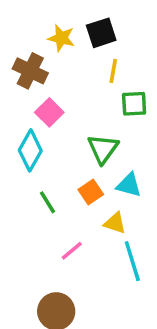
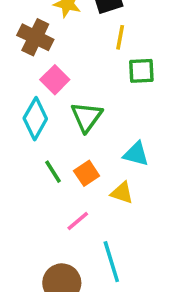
green triangle: (103, 149) -> (87, 117), moved
orange square: (91, 192) -> (87, 173), moved
cyan line: (132, 261) -> (111, 262), moved

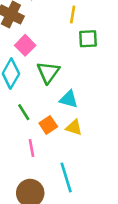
cyan triangle: (136, 154) -> (69, 99), moved
orange square: (87, 173) -> (48, 125), moved
pink line: (78, 221) -> (31, 148), moved, turned -60

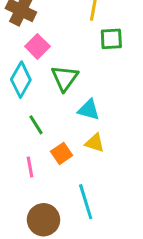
orange square: (48, 125) -> (62, 153), moved
pink line: (31, 148) -> (30, 167), moved

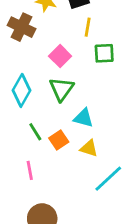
pink square: (37, 46) -> (60, 56), moved
orange square: (62, 153) -> (59, 140), moved
cyan line: (86, 202) -> (108, 179), moved, turned 64

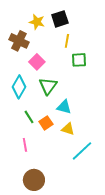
pink square: (60, 56) -> (37, 62), moved

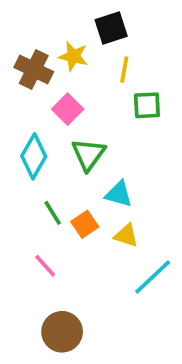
yellow star: (37, 22) -> (73, 56), moved
pink line: (25, 145) -> (45, 266), turned -32

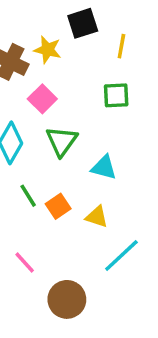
yellow line: (124, 69) -> (121, 46), moved
cyan triangle: (119, 194) -> (104, 168), moved
pink line: (45, 266) -> (25, 262), moved
brown circle: (62, 332) -> (67, 299), moved

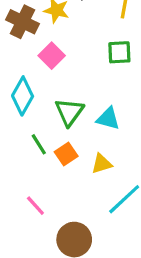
green triangle: (62, 141) -> (69, 112), moved
yellow triangle: (97, 217) -> (102, 164), turned -35

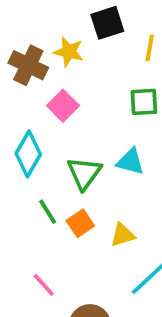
cyan triangle: (108, 118) -> (130, 162), moved

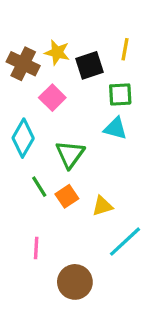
black square: (107, 23) -> (89, 65), moved
cyan triangle: (130, 162) -> (115, 128), moved
pink line: (44, 285) -> (36, 248), turned 45

